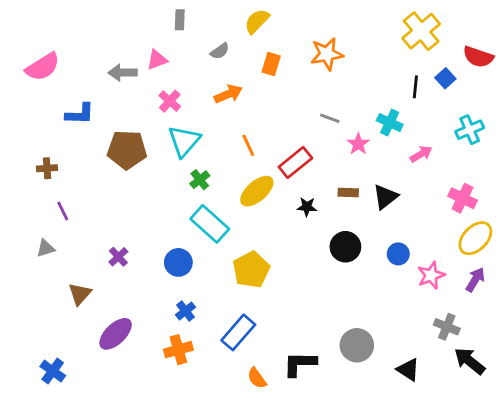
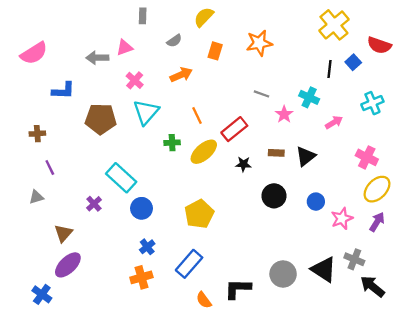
green cross: (200, 180) -> (172, 143), moved, turned 35
cyan rectangle: (210, 224) -> (121, 178), moved
purple ellipse: (116, 334) -> (68, 265), moved
black triangle: (408, 370) -> (324, 269), moved, size x1.4

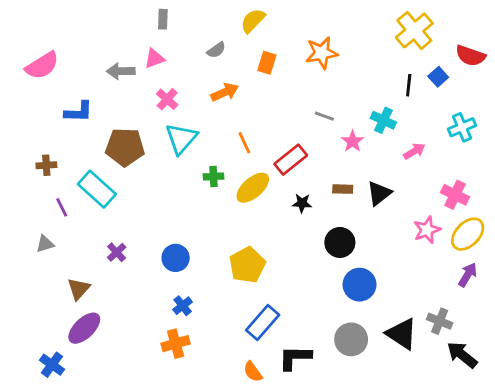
gray rectangle: (143, 16) -> (163, 19), moved
cyan rectangle: (121, 178) -> (97, 189), moved
blue circle: (316, 202) -> (360, 285), moved, size x1.5
pink star: (342, 219) -> (427, 230), moved
blue rectangle: (189, 264) -> (263, 323), moved

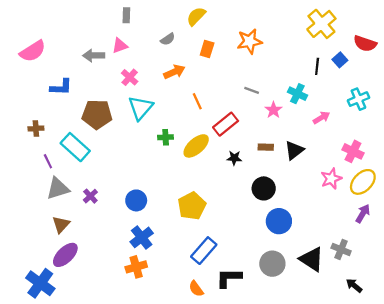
orange line: (244, 143) -> (197, 101), moved
gray triangle: (45, 244) -> (58, 188), moved, size x1.6
blue cross: (183, 306) -> (142, 237), size x1.5
black arrow: (462, 355) -> (354, 285), moved, size x0.7
blue cross: (52, 365) -> (40, 283), size x1.5

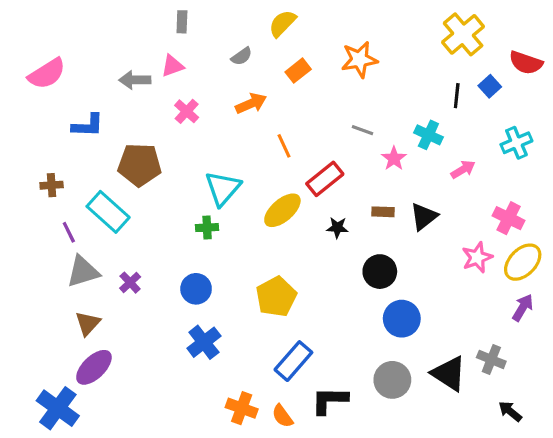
orange rectangle: (207, 49) -> (298, 71), turned 35
cyan triangle: (141, 108) -> (223, 188), moved
green cross: (166, 137) -> (207, 228), moved
orange cross: (136, 267) -> (242, 408), moved, turned 36

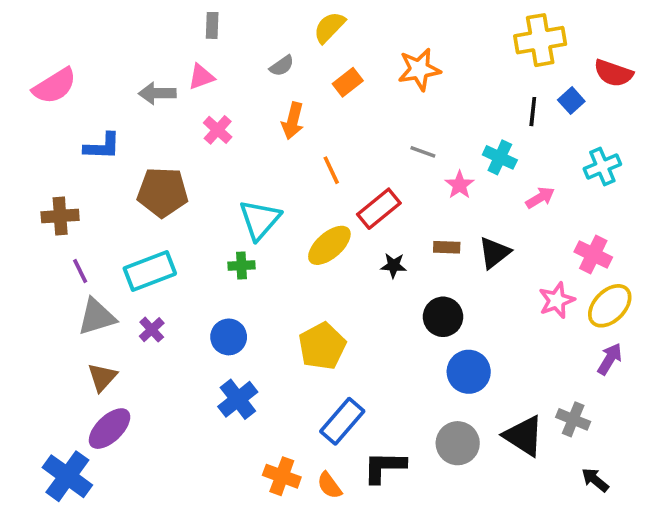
yellow cross: (463, 34) -> (540, 40), turned 30
orange arrow: (251, 103) -> (293, 121), turned 128
brown cross: (52, 185) -> (60, 216), size x1.4
cyan rectangle: (108, 212) -> (150, 271), moved, turned -63

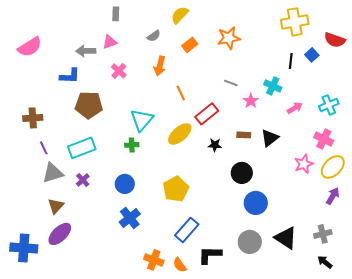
blue L-shape: (102, 146) -> (70, 76), moved
cyan cross: (602, 167) -> (329, 105), moved
gray cross: (573, 419) -> (323, 234), moved, turned -36
blue cross: (67, 476) -> (24, 248), moved, turned -32

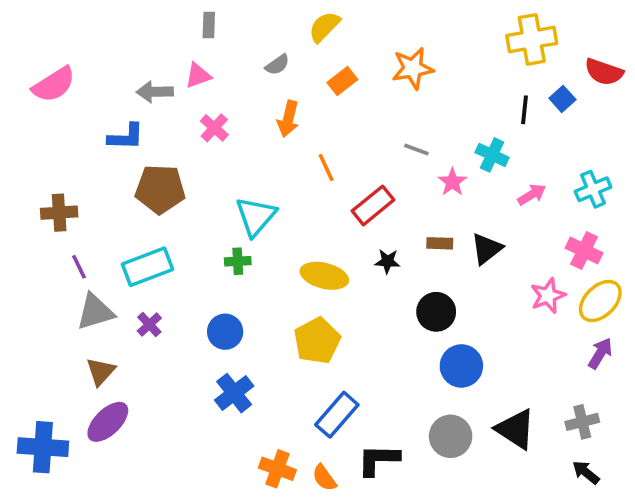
yellow ellipse: (180, 134) -> (324, 276), moved, turned 55

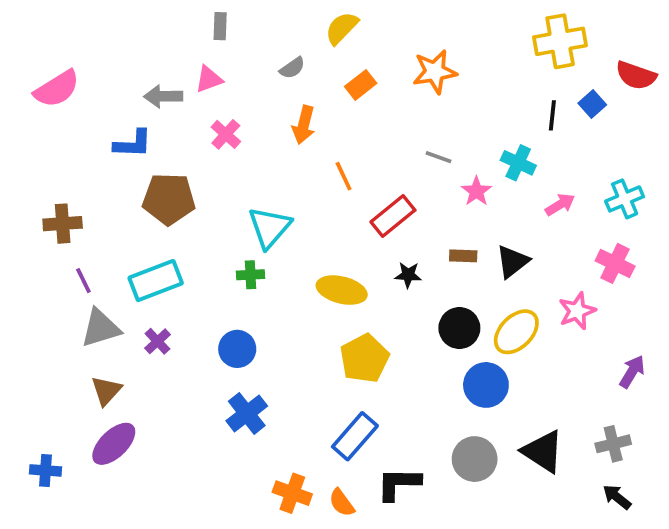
yellow ellipse: (600, 301) -> (516, 332), moved
yellow pentagon: (317, 341) -> (364, 358), moved
blue cross: (43, 447) -> (45, 470), size x0.6

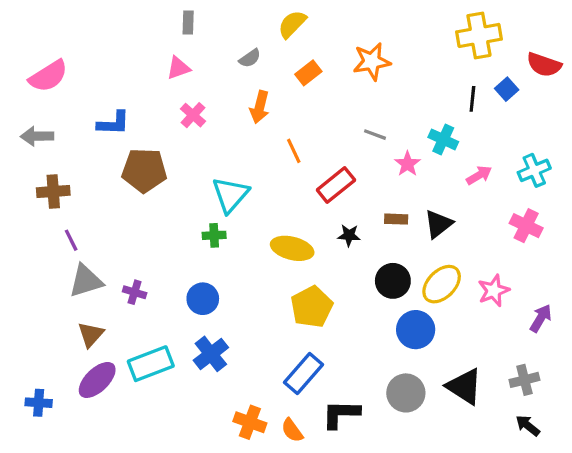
gray arrow: (163, 96) -> (37, 136), moved
cyan rectangle: (156, 281) -> (151, 364), moved
pink star: (577, 311) -> (494, 291), moved
purple cross: (157, 341) -> (135, 292), turned -30

